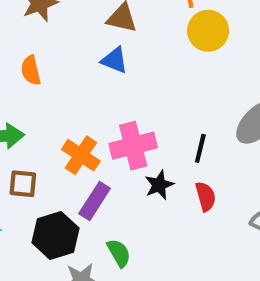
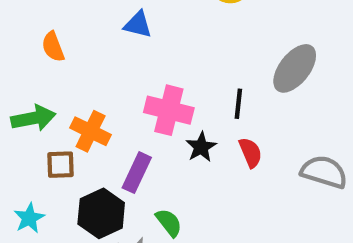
pink cross: (133, 146) -> (169, 110), turned 36
orange cross: (81, 155) -> (91, 131), moved

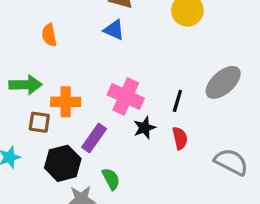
orange cross: (91, 131) -> (66, 102), turned -36

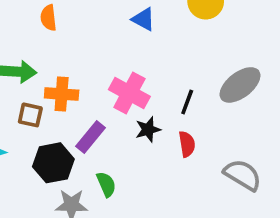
blue triangle: (114, 30) -> (144, 19), moved

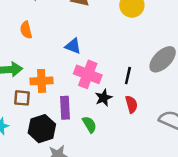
blue triangle: (144, 19) -> (73, 46), moved
purple rectangle: (91, 137) -> (65, 108), turned -35
green semicircle: (106, 184) -> (89, 125), moved

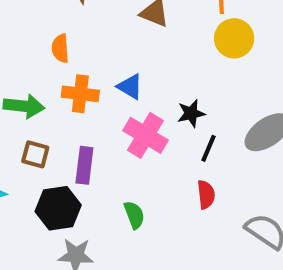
orange cross: (42, 81) -> (80, 94), moved
black star: (104, 98) -> (191, 113), moved
purple rectangle: (65, 108) -> (84, 165), moved

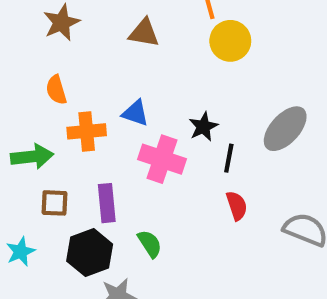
green semicircle: (134, 215) -> (150, 244), moved

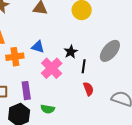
pink cross: (162, 159) -> (52, 68), turned 30
green semicircle: (150, 244) -> (48, 109), turned 136

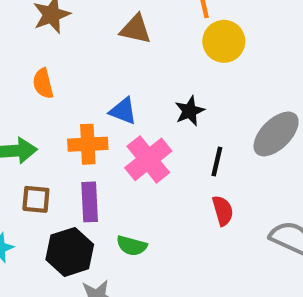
black star: (71, 52) -> (190, 111), moved
orange cross: (15, 57) -> (88, 144), moved

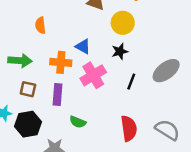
yellow circle: (224, 41) -> (123, 23), moved
red semicircle: (223, 211) -> (129, 128), moved, size x1.5
black hexagon: (70, 252) -> (28, 124), moved

